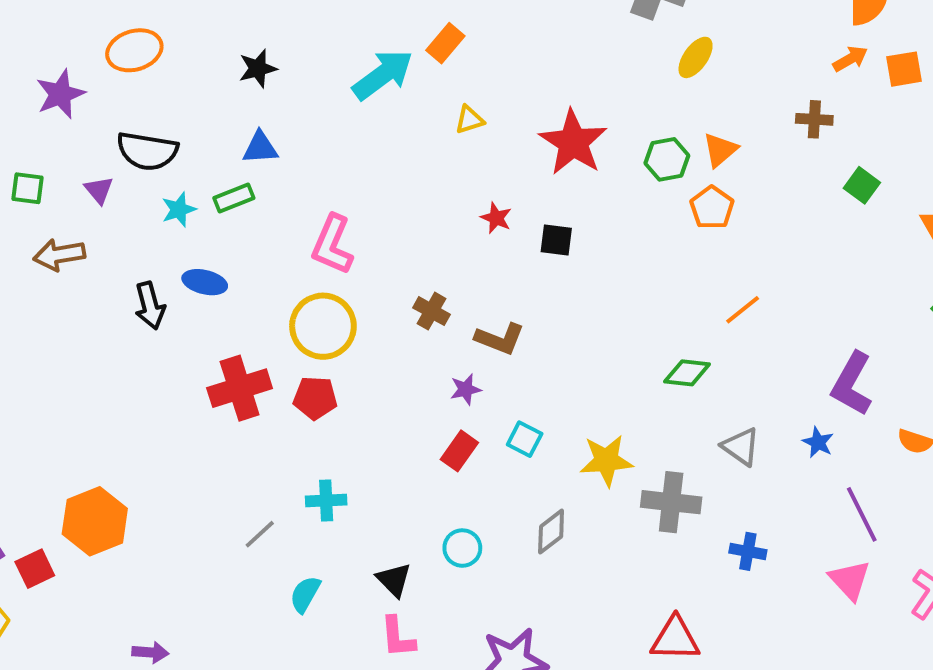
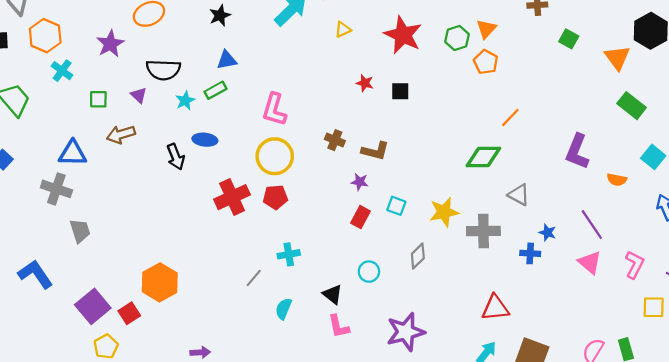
green diamond: (687, 373) -> (483, 157), size x1.4
purple star: (466, 389) -> (360, 182), turned 30
blue star: (818, 442) -> (547, 233), moved

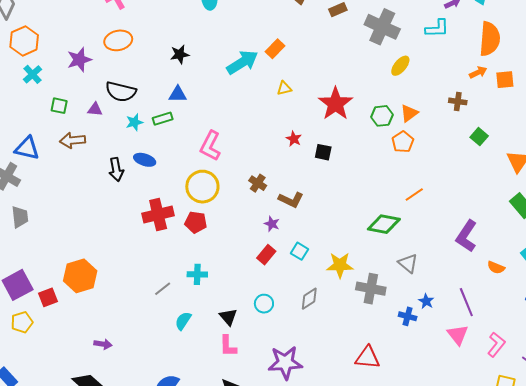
purple triangle: (139, 95) -> (95, 109), turned -49

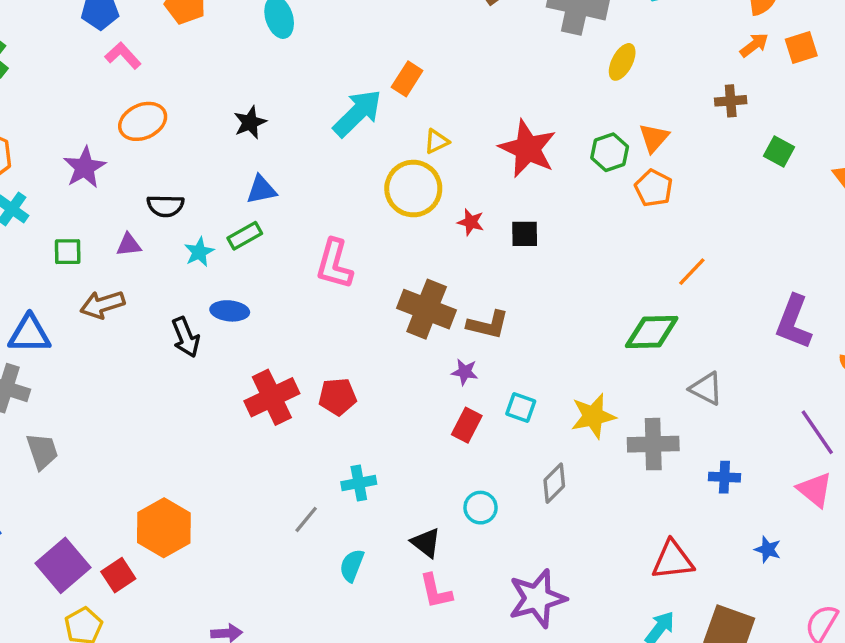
black semicircle: (121, 92) -> (165, 206), size x0.7
brown cross: (258, 183) -> (427, 309), size x1.8
yellow circle: (202, 187) -> (413, 189), moved
blue star: (426, 301) -> (768, 549), moved

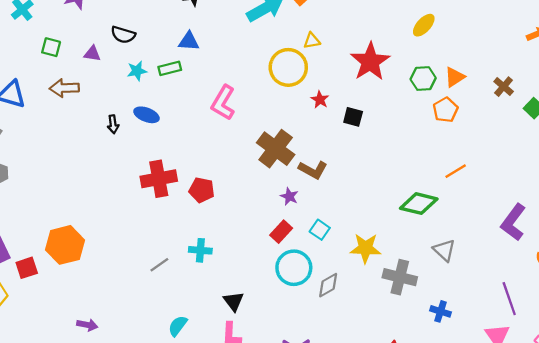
yellow ellipse: (622, 62) -> (424, 25), moved
brown cross: (731, 101) -> (504, 87), moved, turned 30
black arrow: (186, 337) -> (113, 124), size x0.7
cyan circle: (481, 508) -> (294, 268), moved, size x1.6
cyan semicircle: (352, 565) -> (178, 326), moved

